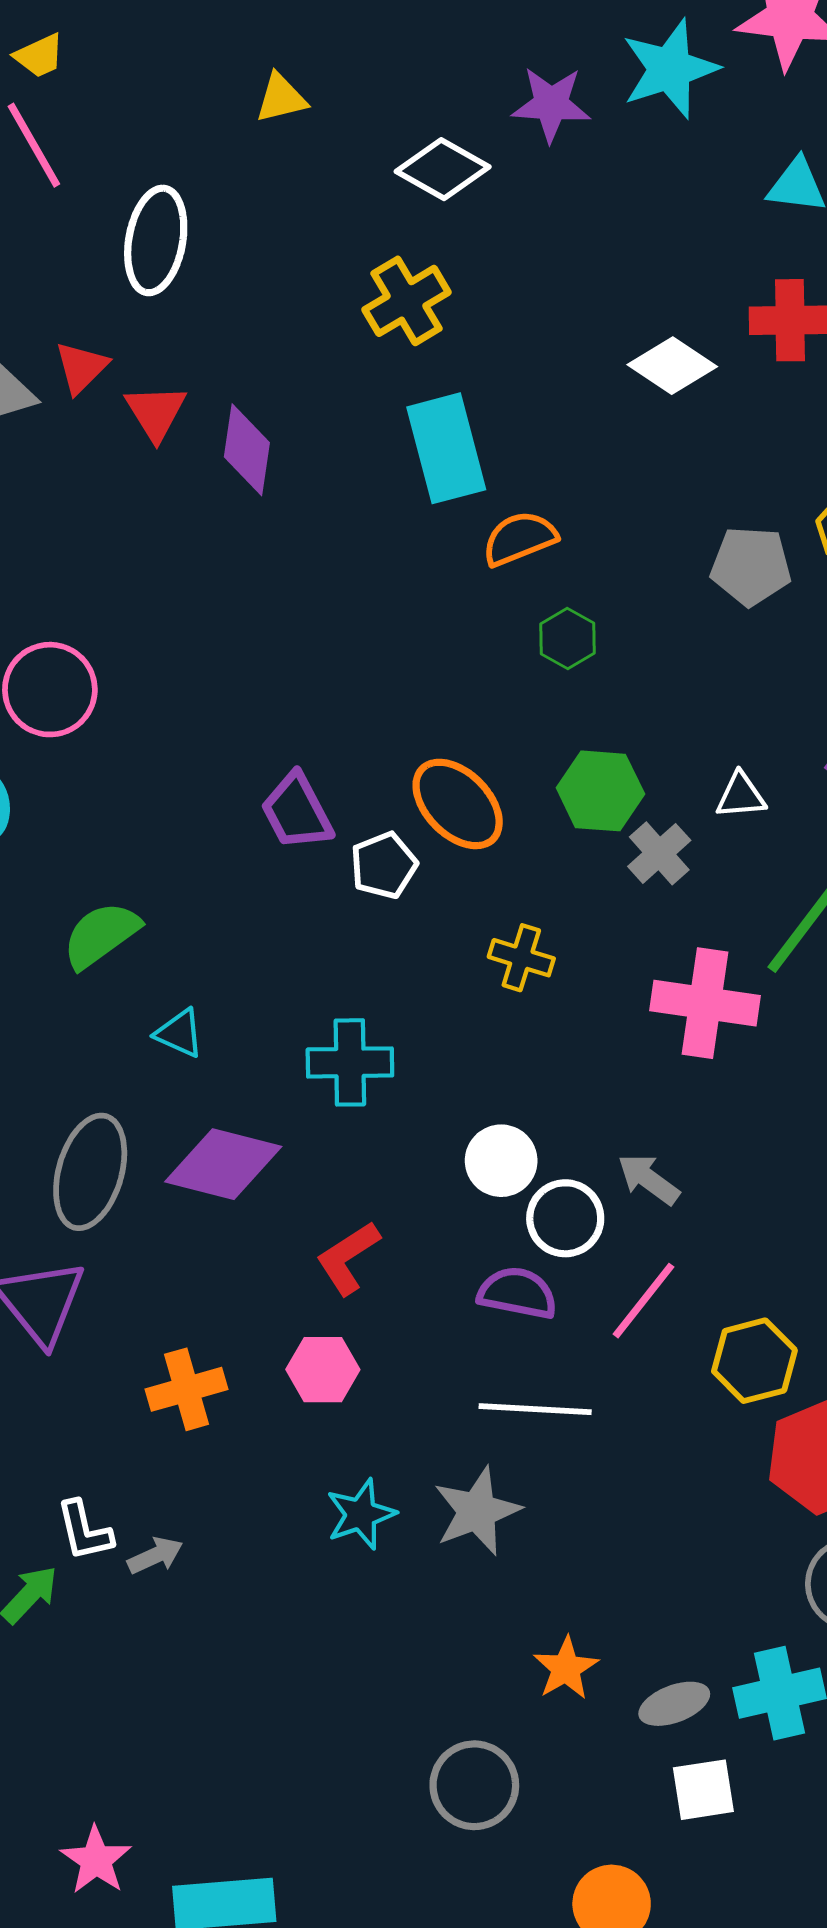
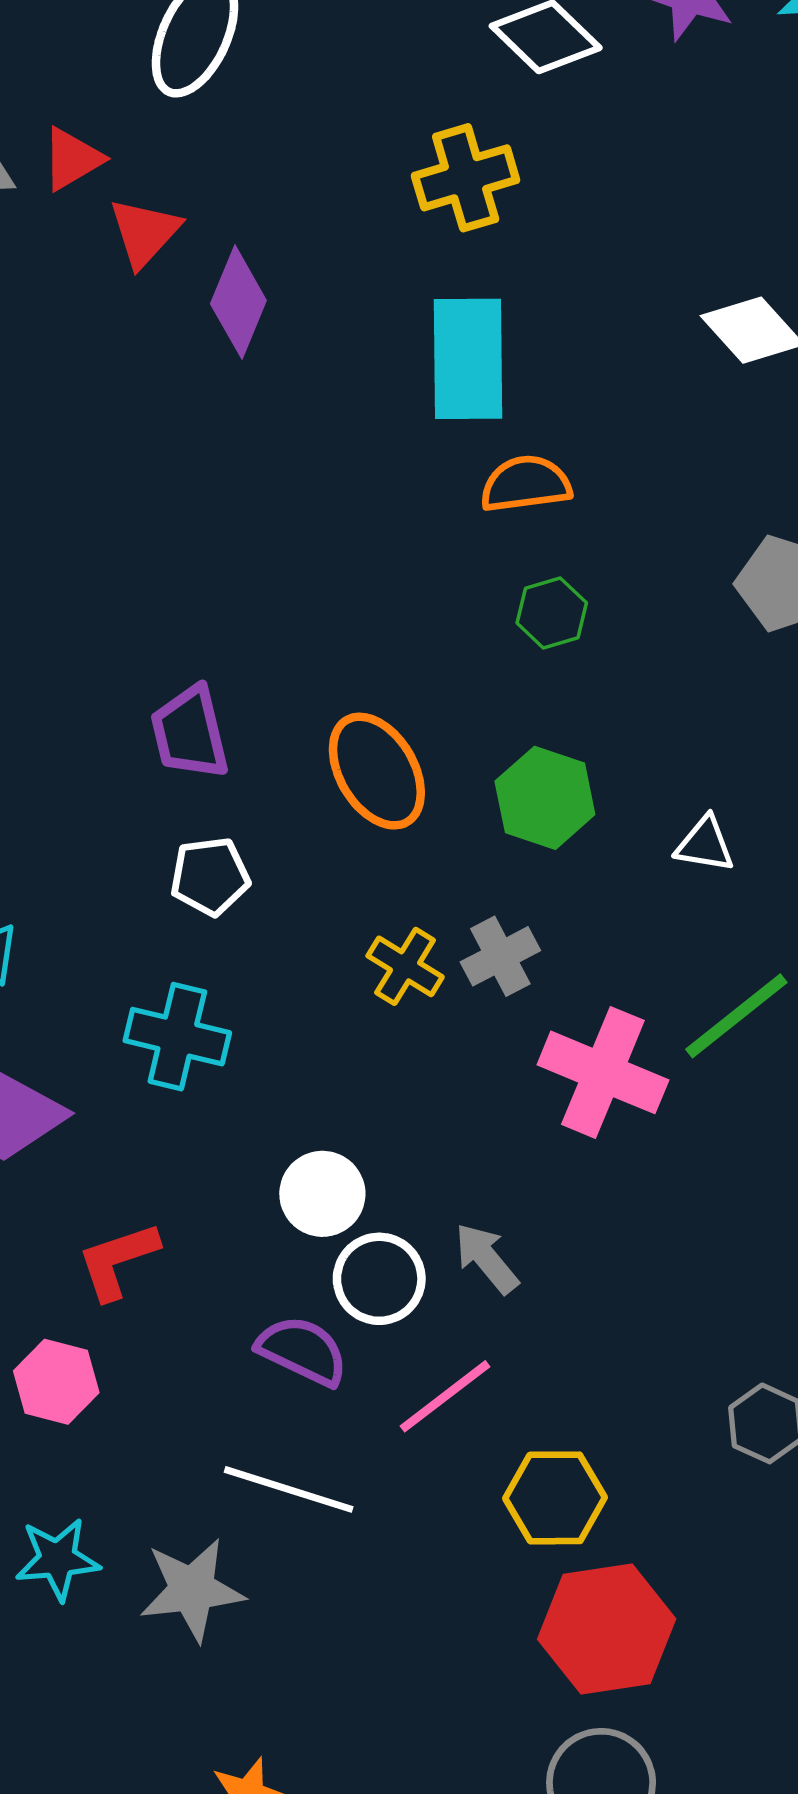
gray cross: (659, 853) -> (500, 956), moved
white pentagon: (384, 865) -> (210, 876), moved

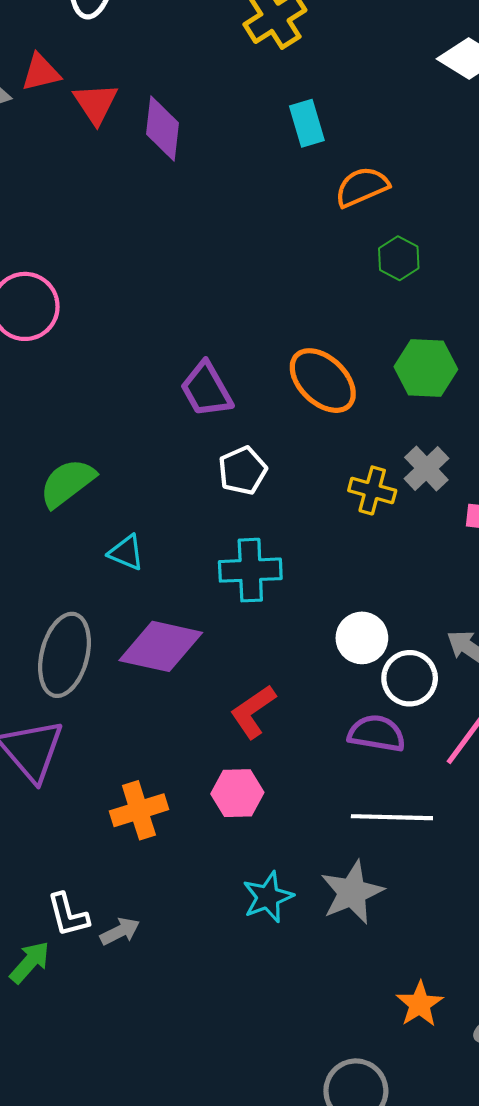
red triangle: (72, 159) -> (41, 72), turned 33
cyan rectangle: (468, 359) -> (307, 123), size x0.6

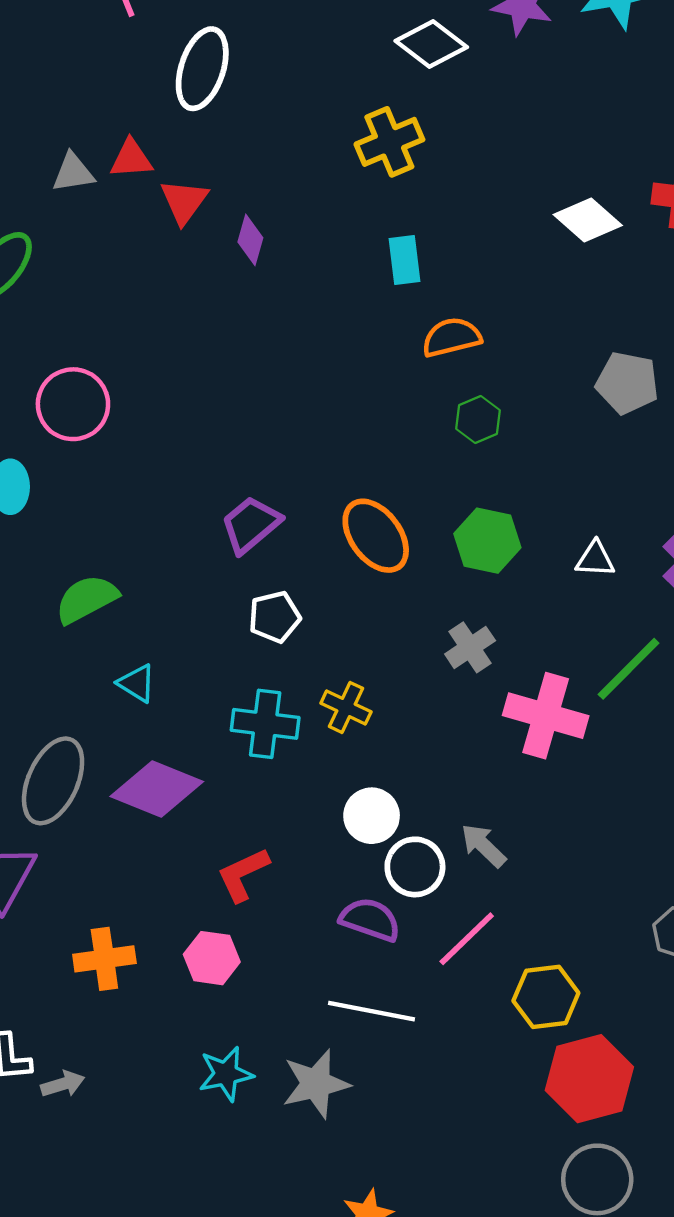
purple diamond: (162, 128) -> (250, 240), size x0.7
purple trapezoid: (206, 389) -> (251, 525), turned 70
yellow cross: (372, 490) -> (346, 707), moved

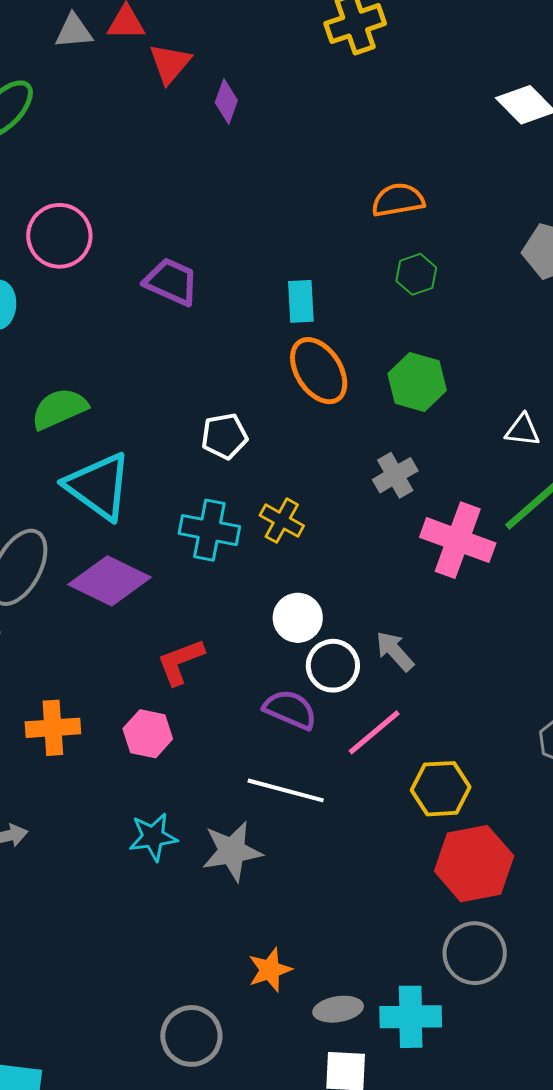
cyan rectangle: (405, 260) -> (301, 301), moved
purple trapezoid: (251, 525) -> (171, 282), moved, turned 60
white triangle: (595, 559) -> (523, 430), moved
cyan triangle: (137, 683) -> (98, 486), size x2.0

